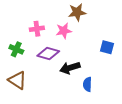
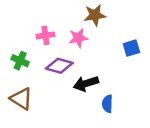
blue square: (107, 47) -> (131, 48), moved, turned -32

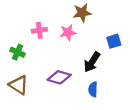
purple diamond: (59, 66) -> (59, 77), moved
black arrow: (86, 83) -> (92, 62), moved, turned -40

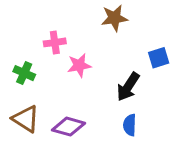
pink star: (68, 32) -> (79, 65), moved
purple diamond: (59, 77) -> (69, 127), moved

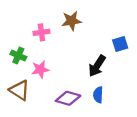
brown star: (114, 18) -> (72, 21), moved
pink star: (79, 65) -> (40, 69), moved
purple diamond: (69, 127) -> (68, 98), moved

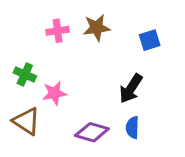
pink cross: (41, 32) -> (58, 31), moved
blue square: (120, 44) -> (150, 40), moved

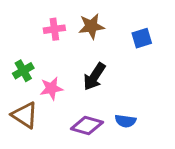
green cross: (25, 74) -> (23, 71), turned 36
black arrow: (131, 88) -> (94, 77), moved
blue semicircle: (132, 127) -> (125, 121), turned -84

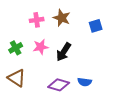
brown star: (91, 26) -> (62, 18), turned 30
pink star: (51, 88) -> (41, 47), moved

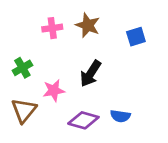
pink star: (41, 47) -> (54, 91), moved
brown triangle: (17, 78) -> (24, 110), turned 36

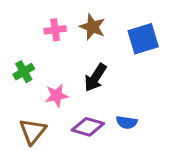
blue square: (136, 37) -> (143, 39), size x1.5
brown triangle: (24, 110) -> (33, 131), moved

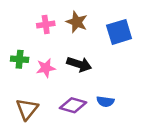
green cross: (24, 72) -> (20, 59), turned 35
black arrow: (95, 78) -> (79, 64), turned -105
pink star: (57, 95) -> (46, 68), moved

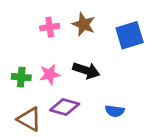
green cross: (20, 59) -> (21, 77), moved
purple diamond: (73, 105) -> (65, 107), moved
brown triangle: (27, 109) -> (29, 119), turned -40

